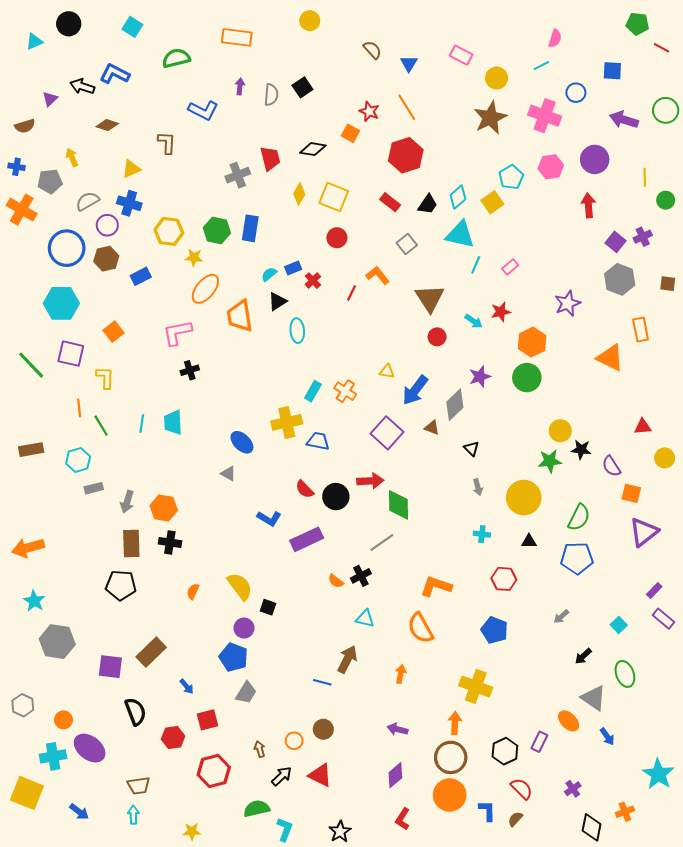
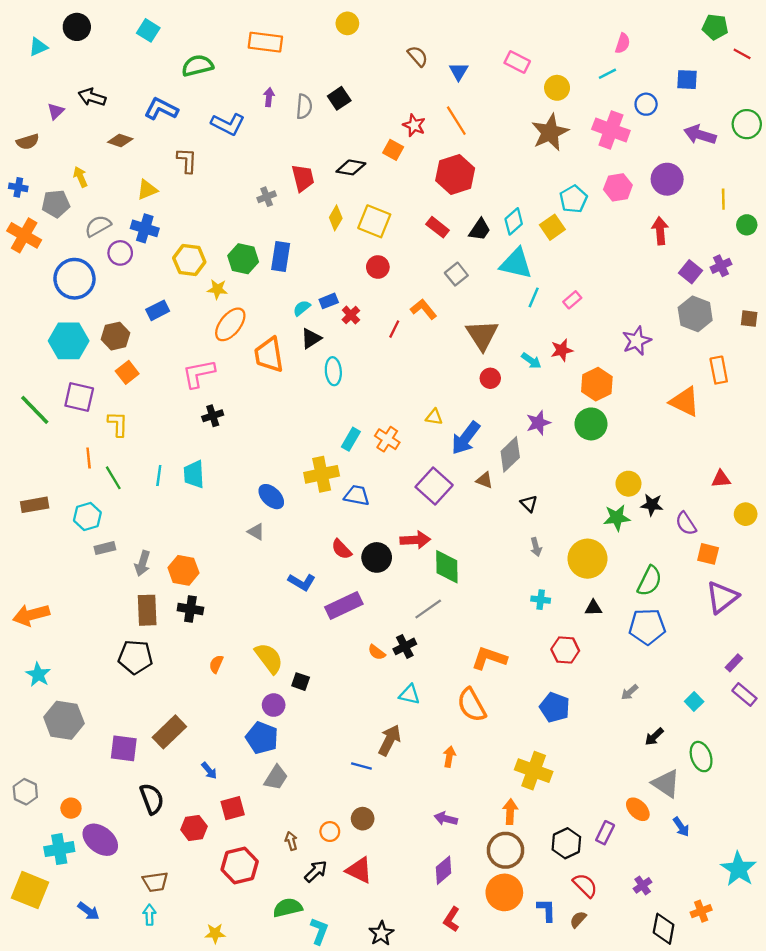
blue L-shape: (115, 74) -> (161, 109), moved
gray cross: (238, 175) -> (267, 197), size x0.7
brown hexagon: (106, 259) -> (115, 336), moved

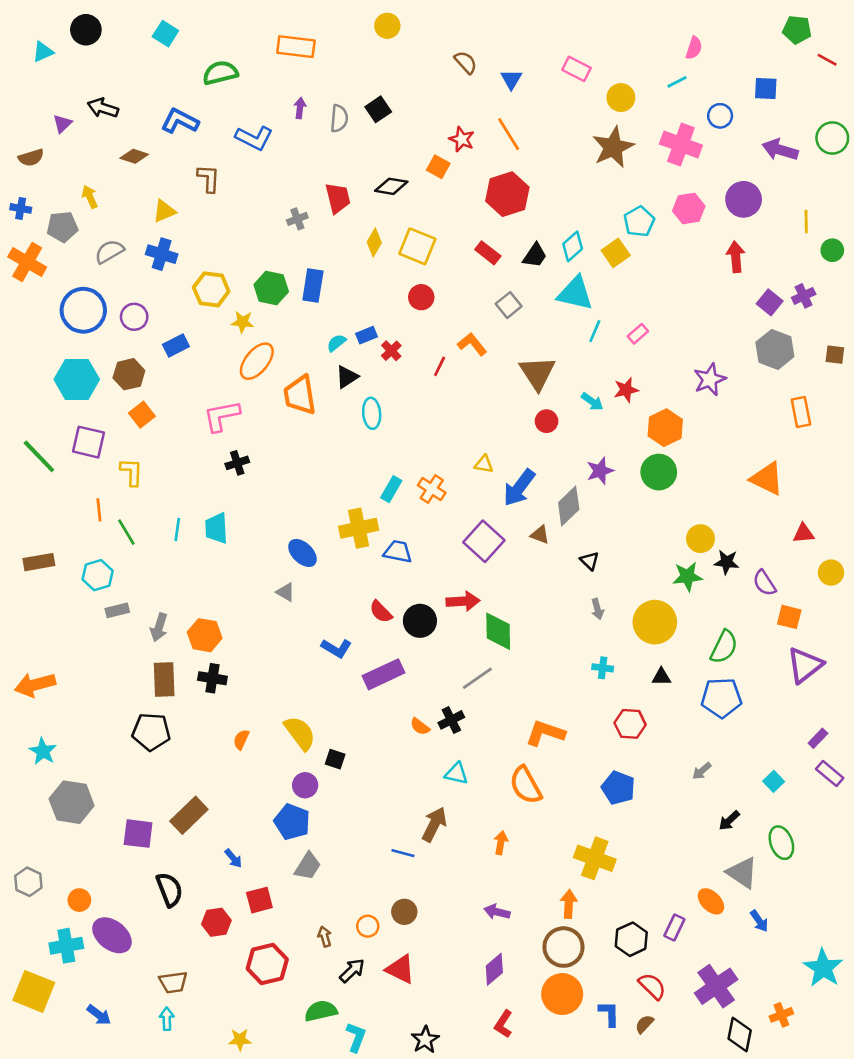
purple circle: (120, 253) -> (134, 317), moved
orange triangle: (685, 402) -> (767, 479), moved
purple cross: (643, 885) -> (716, 986), size x2.0

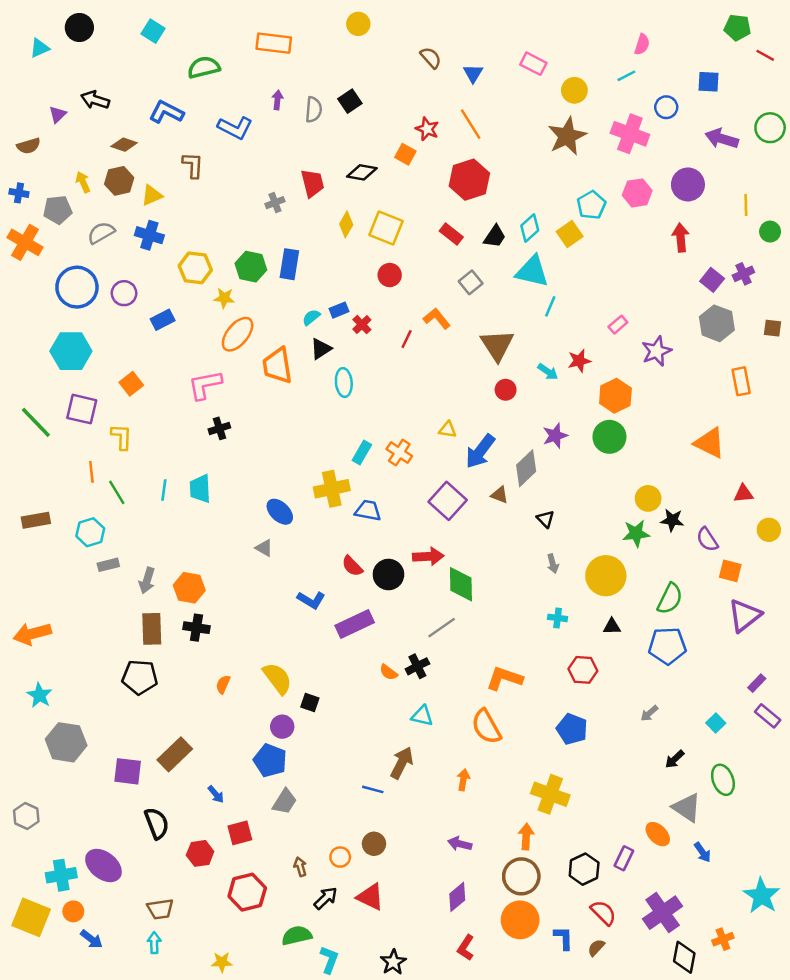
pink rectangle: (638, 334) -> (618, 325), moved
brown hexagon: (129, 374) -> (119, 181), moved
orange circle: (79, 900) -> (73, 911), moved

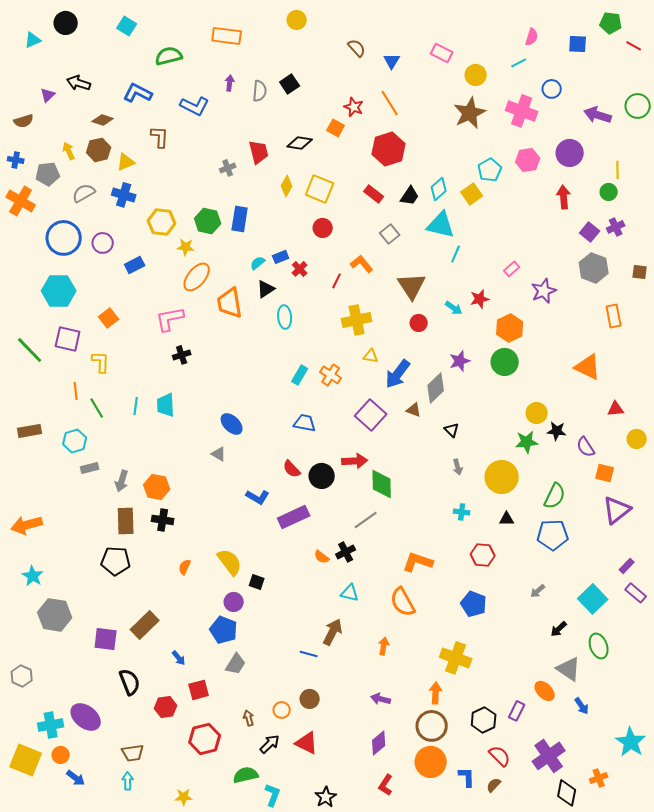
blue square: (708, 82) -> (578, 44), moved
green circle: (770, 232) -> (609, 192), moved
yellow cross: (332, 489) -> (357, 320), moved
cyan square: (716, 723) -> (593, 599), size x1.8

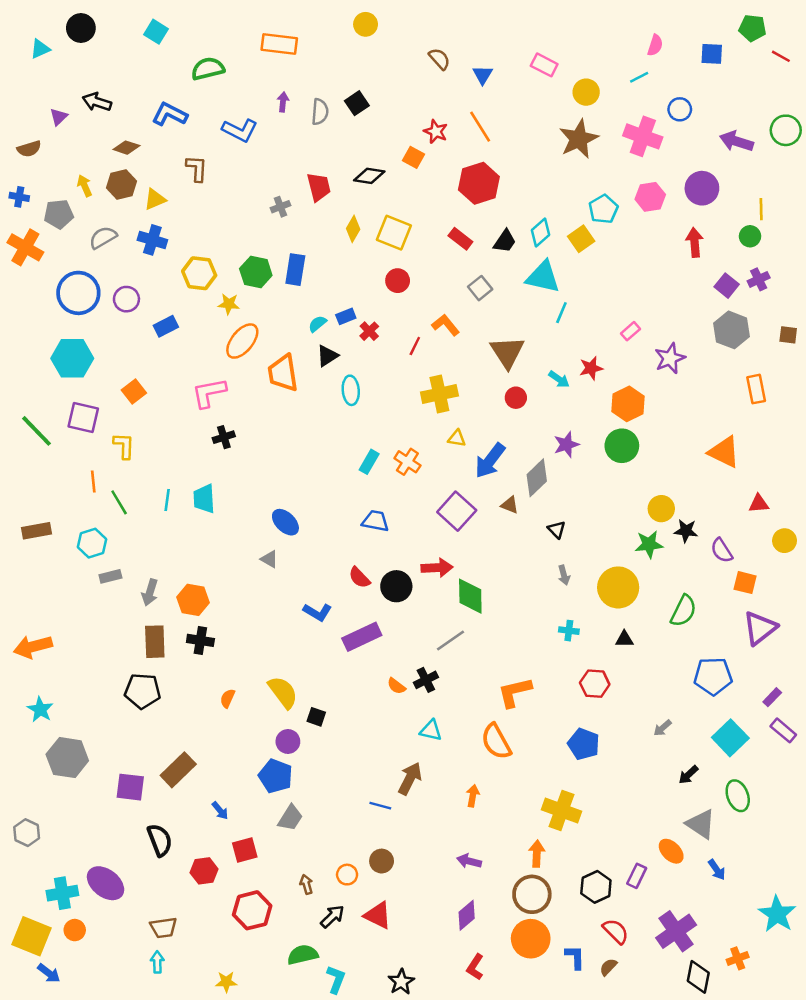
blue pentagon: (553, 535) -> (713, 676), moved
orange L-shape: (418, 562) -> (515, 692), turned -32
blue arrow: (76, 778) -> (49, 973), moved

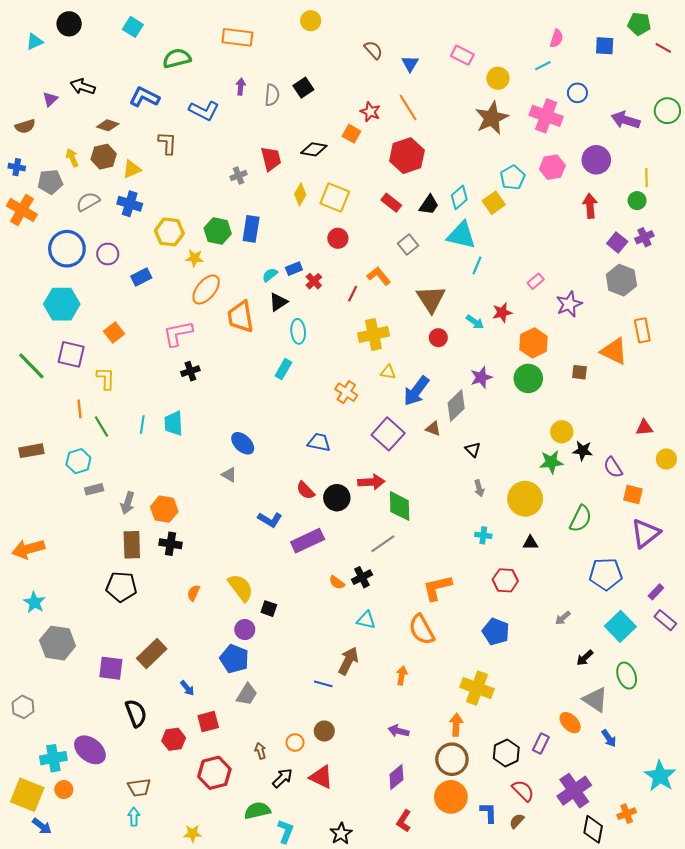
brown square: (788, 335) -> (580, 372), moved
orange triangle: (724, 452) -> (614, 351), moved
cyan rectangle: (369, 462) -> (283, 369), moved

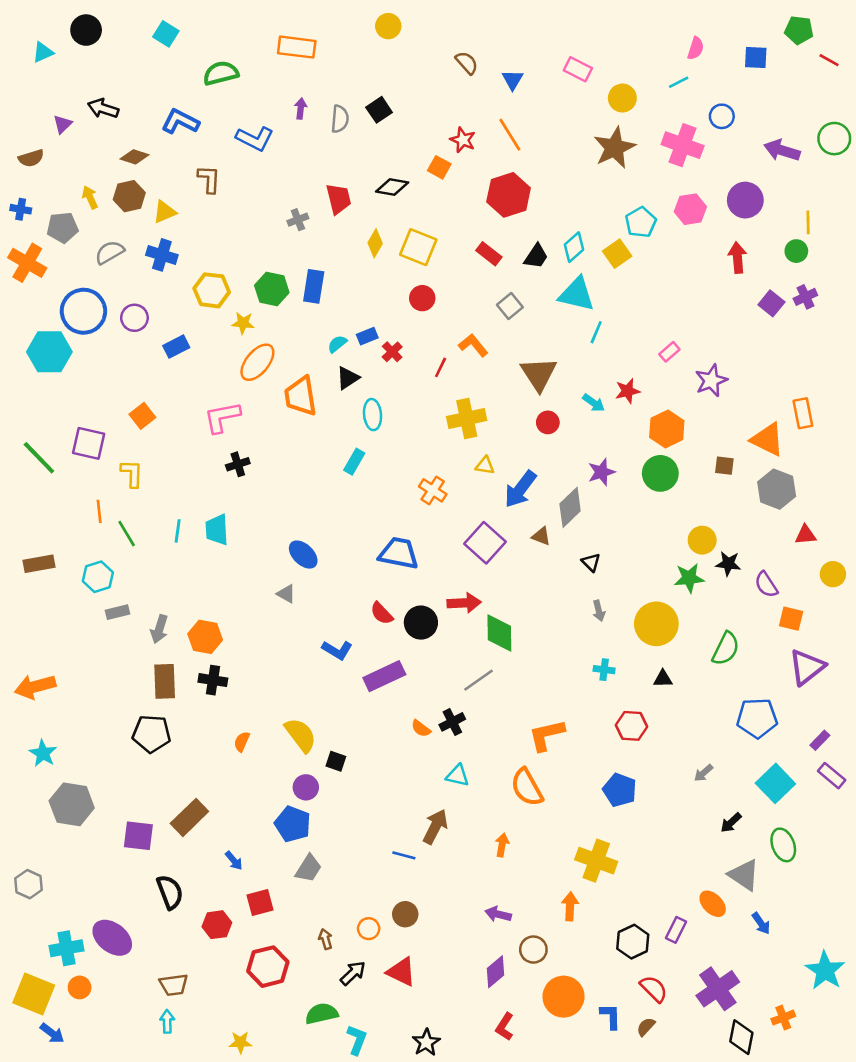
gray hexagon: (621, 280) -> (777, 489), moved
cyan hexagon: (62, 304) -> (49, 352), moved
blue trapezoid: (319, 442) -> (399, 553), size x1.4
brown circle: (452, 759) -> (533, 950), moved, size x0.7

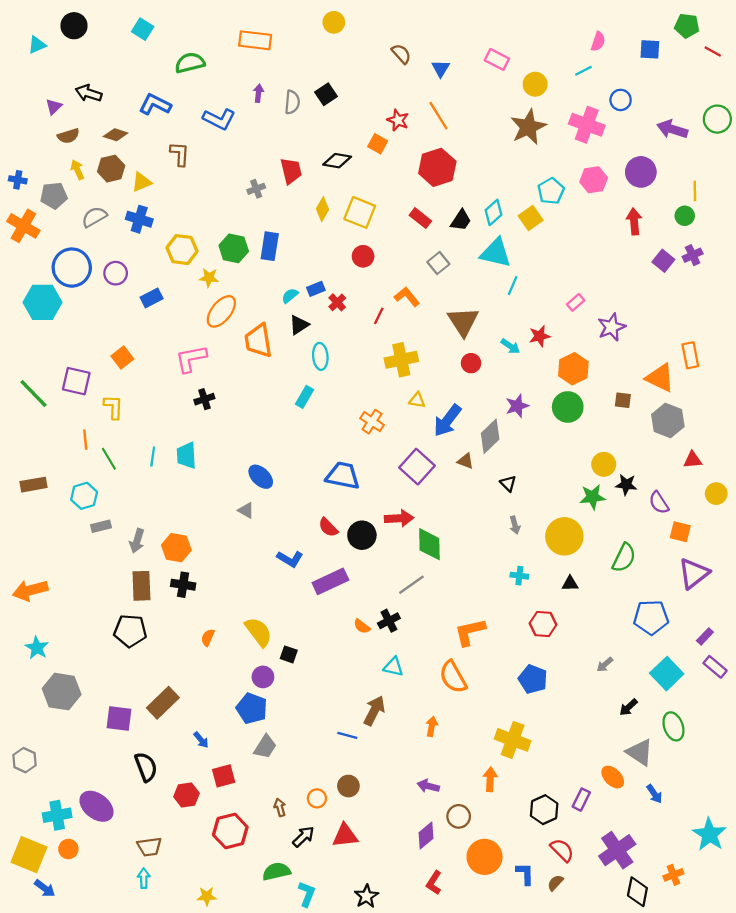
brown semicircle: (31, 158) -> (68, 136), moved
red triangle: (401, 972) -> (345, 836), turned -32

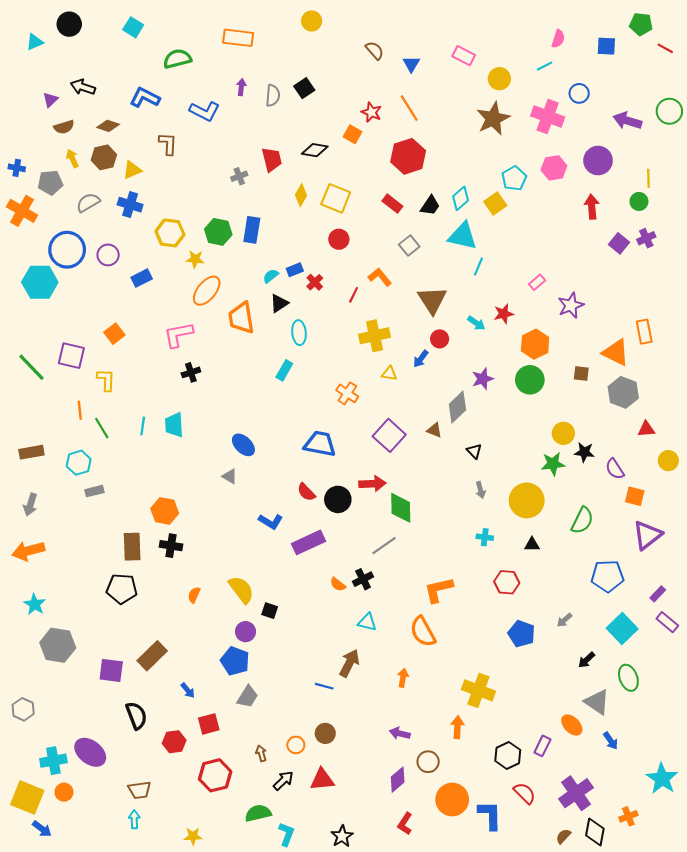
blue arrow: (447, 420) -> (421, 359), moved, size x0.6
gray arrow: (137, 541) -> (30, 505), moved
blue pentagon: (533, 679) -> (521, 634), moved
blue L-shape: (525, 874) -> (490, 815), size x1.4
brown semicircle: (555, 883) -> (563, 836), moved

